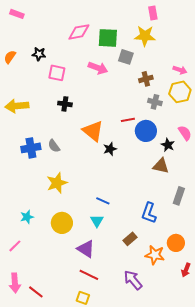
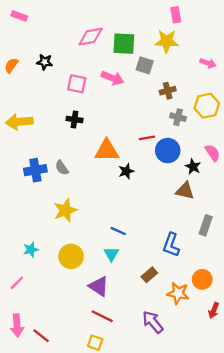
pink arrow: (180, 70) -> (208, 63), moved
pink square: (57, 73) -> (77, 84), moved
orange triangle: (93, 131) -> (107, 151), turned -40

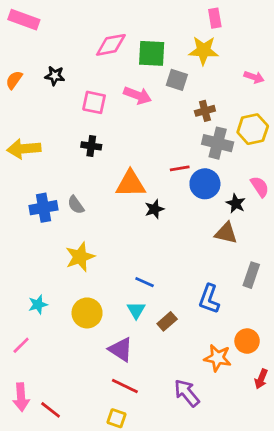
pink rectangle: (19, 16) -> (24, 20), size x1.5
gray cross: (178, 117) -> (218, 143), size x1.5
brown rectangle: (149, 275) -> (167, 321), moved

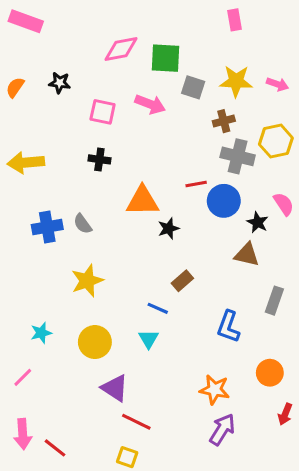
yellow star: (204, 50) -> (236, 81), moved
brown rectangle: (167, 321) -> (182, 281), moved
purple triangle: (121, 349) -> (115, 388), moved
orange star: (218, 358) -> (215, 390), moved
purple arrow: (187, 393) -> (222, 429), moved, turned 72

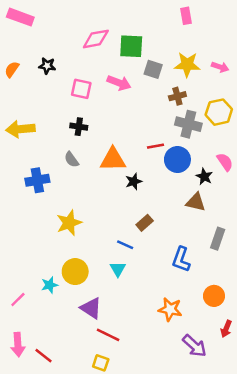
gray semicircle: (83, 224) -> (71, 160), moved
cyan star: (41, 333) -> (50, 285), moved
purple arrow: (222, 429) -> (194, 346), moved, turned 100

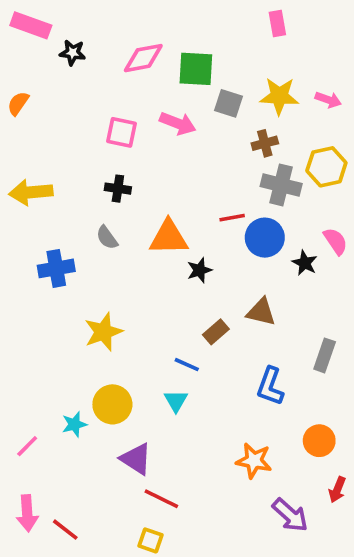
black star: (47, 66) -> (73, 53), moved
brown triangle: (196, 202) -> (261, 312), moved

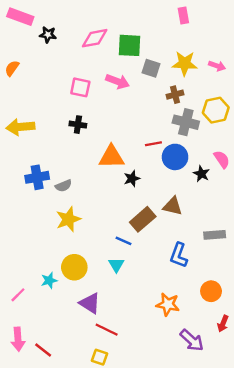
gray semicircle: (107, 238) -> (64, 186), moved, turned -77
brown rectangle: (216, 332) -> (143, 219), size x1.5
gray rectangle: (325, 355) -> (215, 235), turned 66

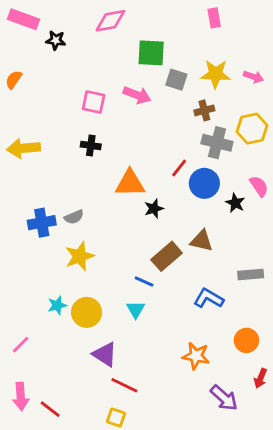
pink diamond: (95, 38) -> (110, 21), moved
red line: (153, 144) -> (179, 168), turned -42
blue cross: (37, 177) -> (42, 223), moved
blue L-shape: (179, 255) -> (209, 298), turned 100
cyan star: (49, 280) -> (57, 305), moved

